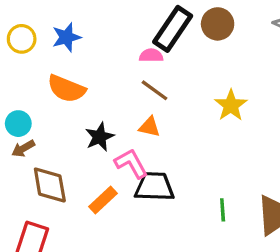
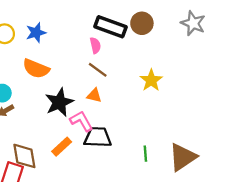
black rectangle: (173, 29) -> (110, 27), turned 76
pink semicircle: (151, 55) -> (95, 45), turned 77
black star: (100, 137) -> (59, 102), size x1.4
brown diamond: (50, 185) -> (24, 156), moved

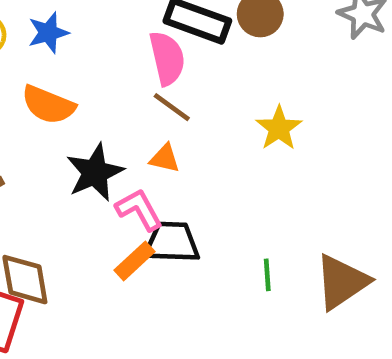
pink semicircle: (95, 45) -> (167, 58), size x1.6
orange rectangle: (62, 147) -> (134, 261), moved

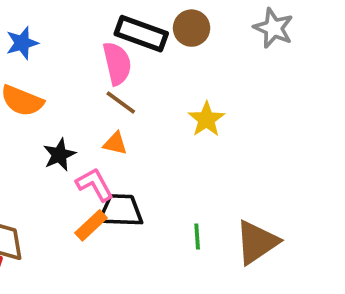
black star: (95, 172) -> (59, 155), size x0.7

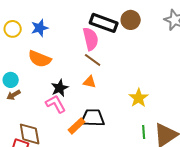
yellow star: (206, 119) -> (139, 98), moved
pink L-shape: (95, 184) -> (56, 104), moved
green line: (197, 237) -> (144, 132), moved

